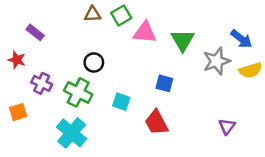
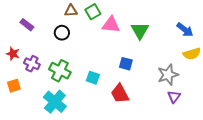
red star: (17, 60) -> (13, 54), moved
gray star: (217, 61) -> (168, 75), moved
black circle: (94, 62) -> (62, 33), moved

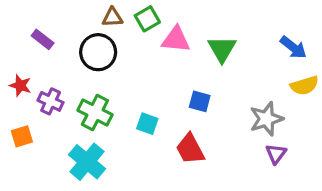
black circle: (62, 33) -> (98, 52), size x1.5

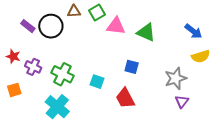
green triangle: (222, 49) -> (146, 32), turned -36
black circle: (98, 52) -> (51, 26), moved

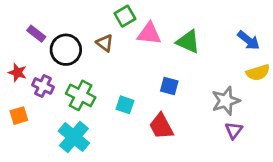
brown triangle: (74, 11) -> (105, 43), moved, turned 40
black circle: (51, 26) -> (66, 50), moved

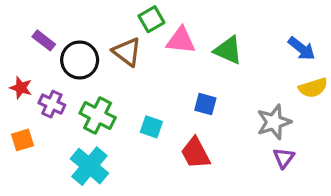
brown triangle: (105, 43) -> (127, 52), size x1.4

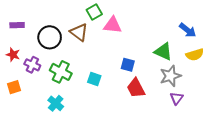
purple rectangle: (44, 40) -> (17, 25), moved, turned -40
green triangle: (228, 50) -> (163, 52), moved
red trapezoid: (196, 153) -> (136, 88), moved
cyan cross: (89, 166) -> (56, 103), size x0.7

